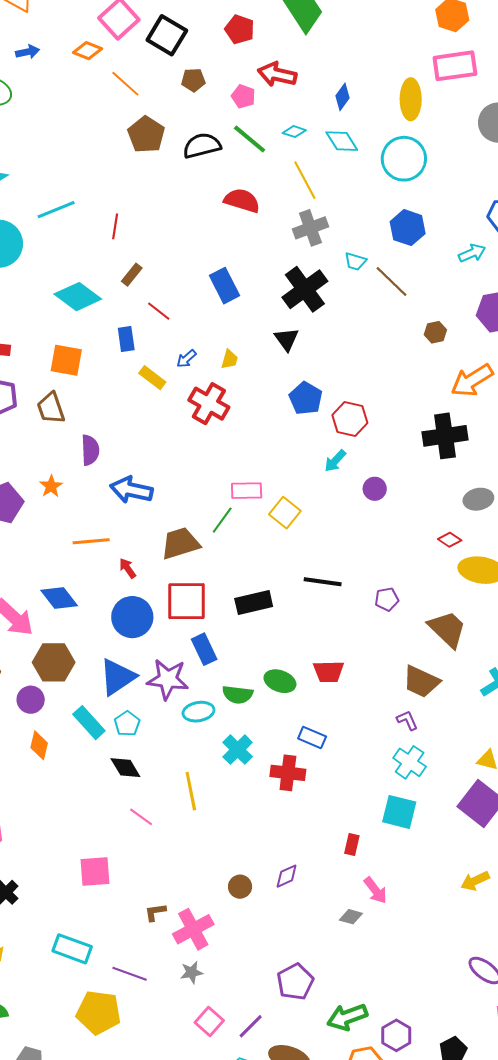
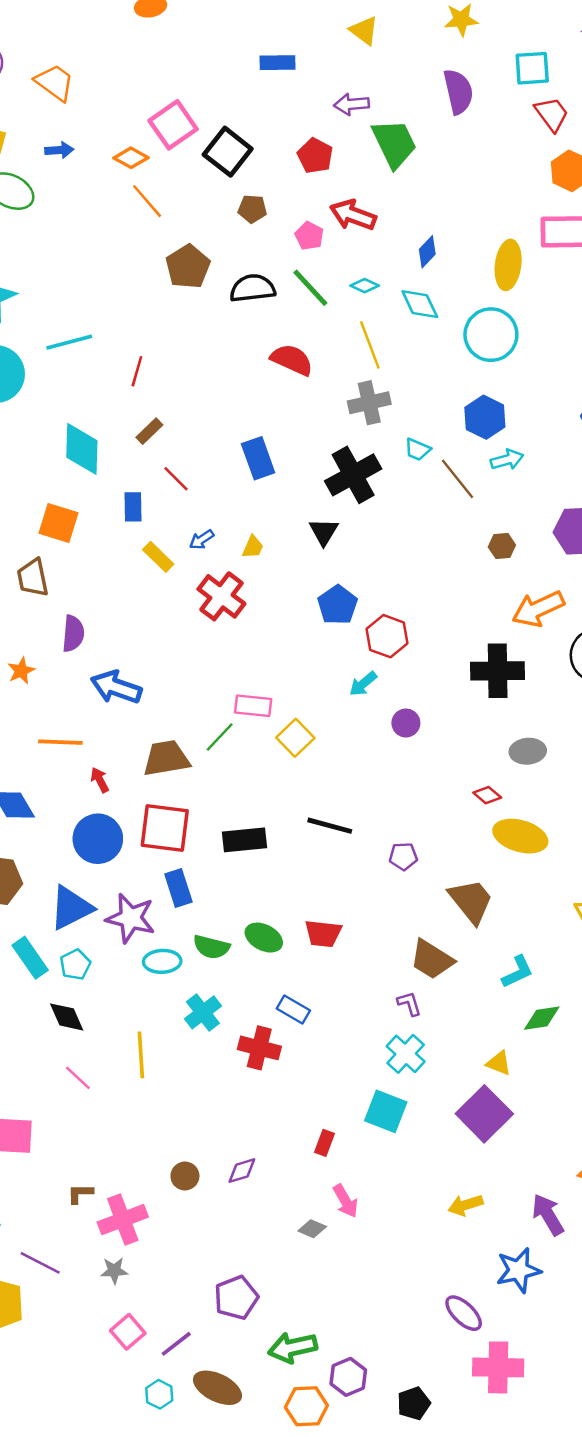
orange line: (125, 84) -> (147, 201), moved
cyan arrow: (472, 253) -> (507, 460), moved
cyan diamond: (78, 297) -> (82, 449), turned 48

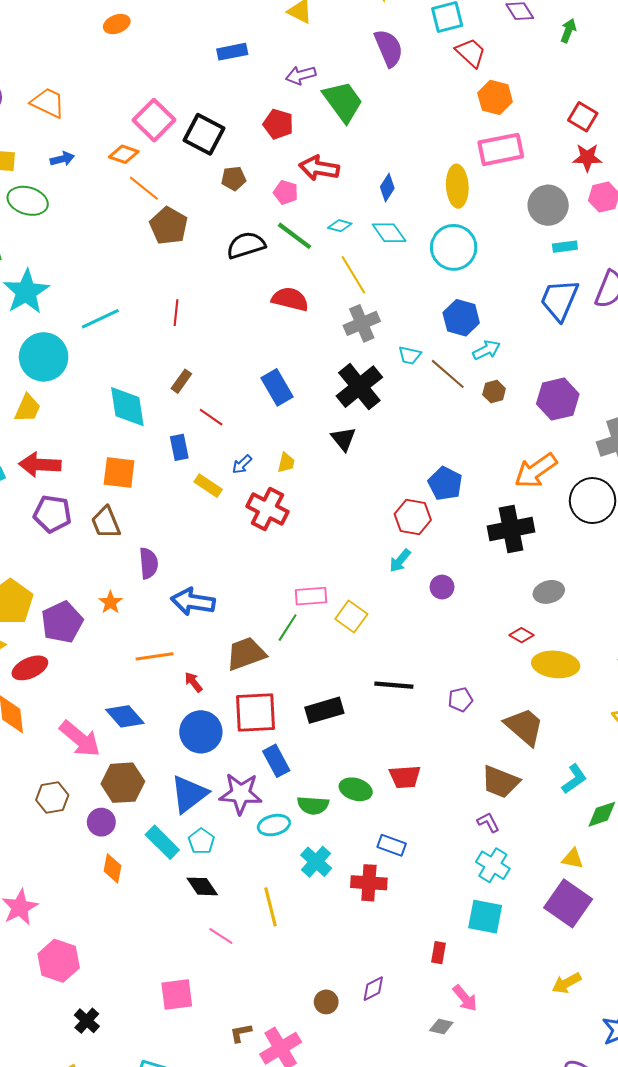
brown pentagon: (188, 267) -> (169, 226), moved
red line: (137, 371) -> (176, 313), moved
brown hexagon: (502, 546) -> (494, 392), moved
blue pentagon: (338, 605) -> (445, 484), moved

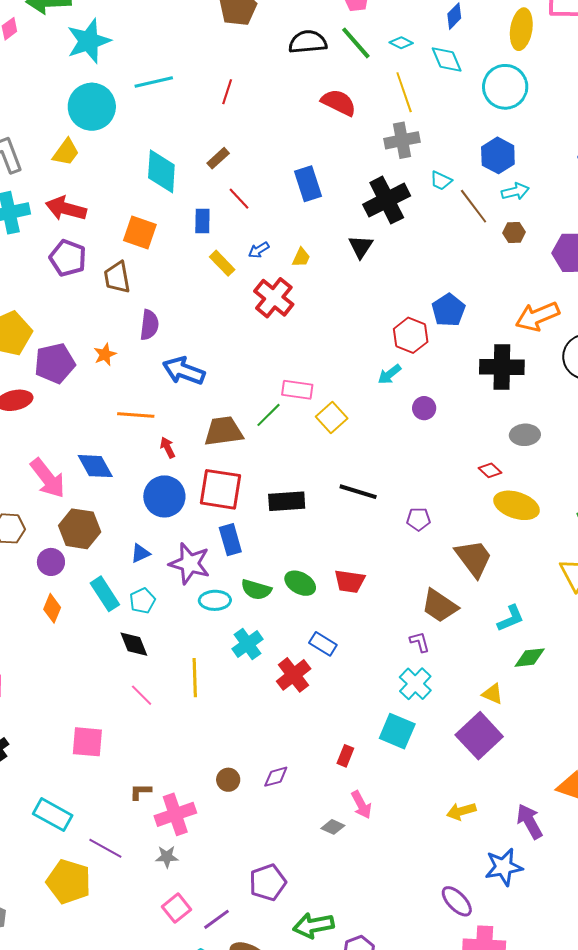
blue triangle: (189, 794) -> (140, 553), size x0.5
red cross: (369, 883) -> (294, 675), turned 36

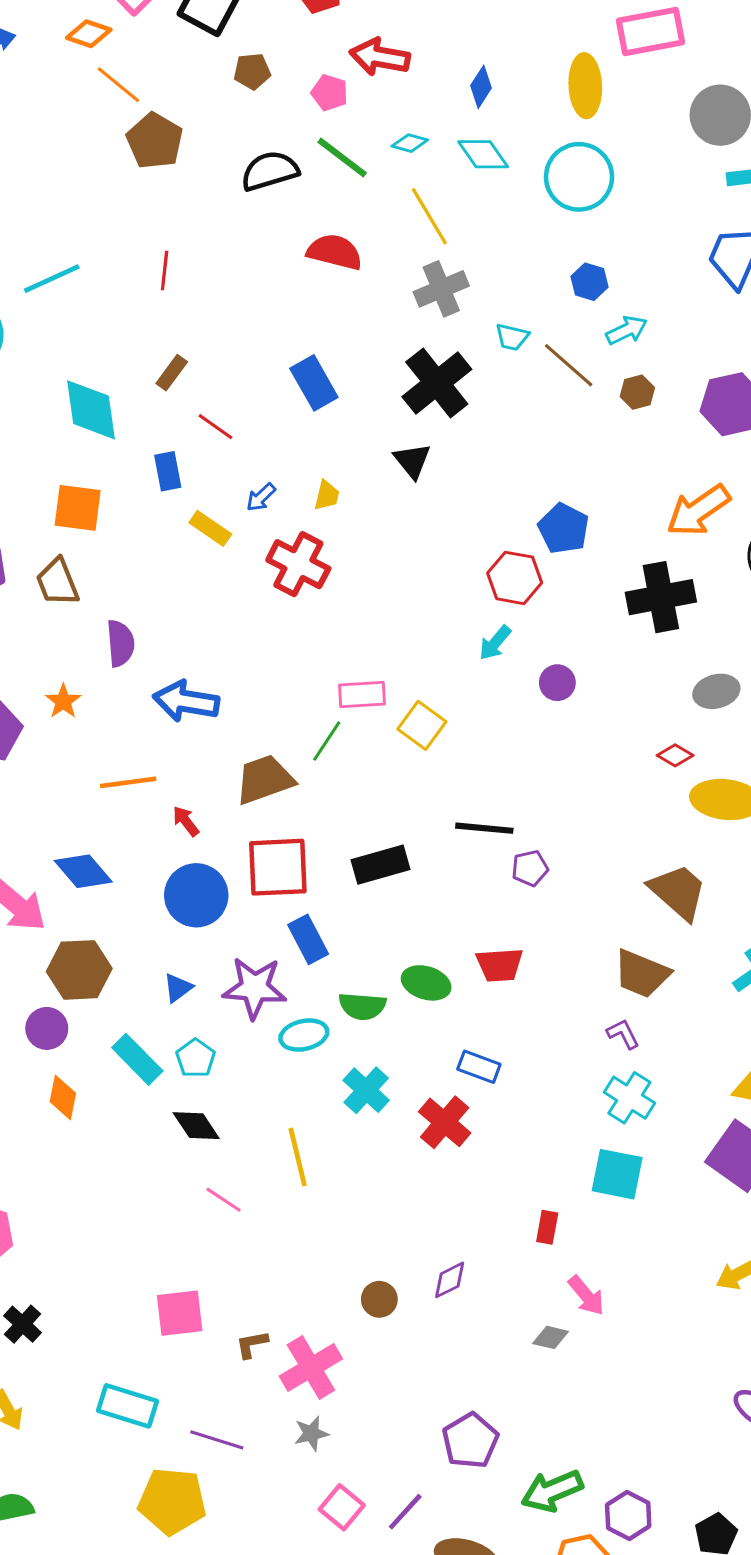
blue hexagon: (498, 155) -> (589, 282), size x0.7
purple pentagon: (418, 519) -> (530, 868), moved
pink square: (87, 742) -> (180, 1313), moved

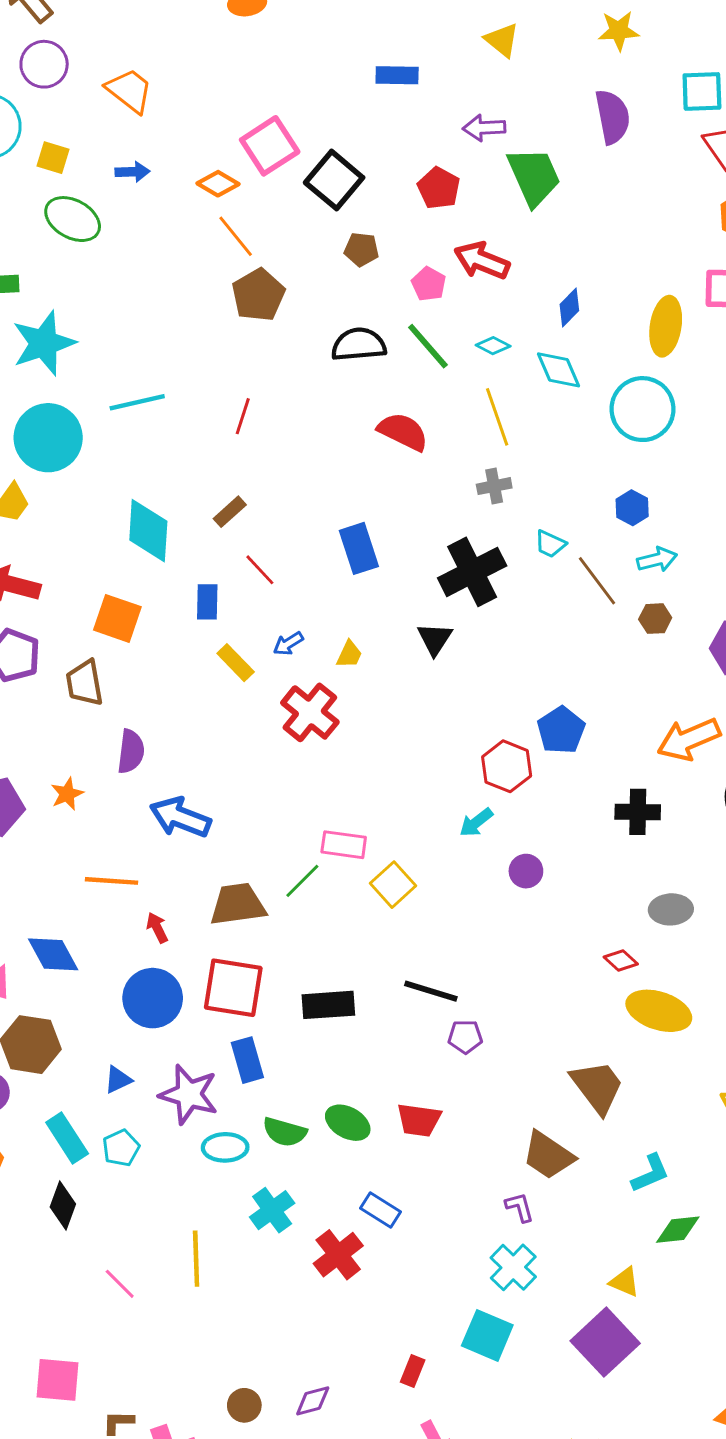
gray cross: (441, 289) -> (494, 486), size x0.7
black cross: (661, 597) -> (638, 812), size x0.7
black diamond: (196, 1126) -> (63, 1206), moved, turned 42

